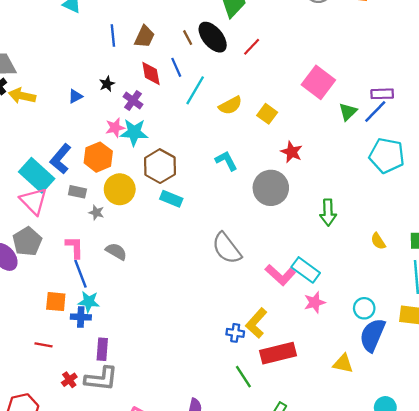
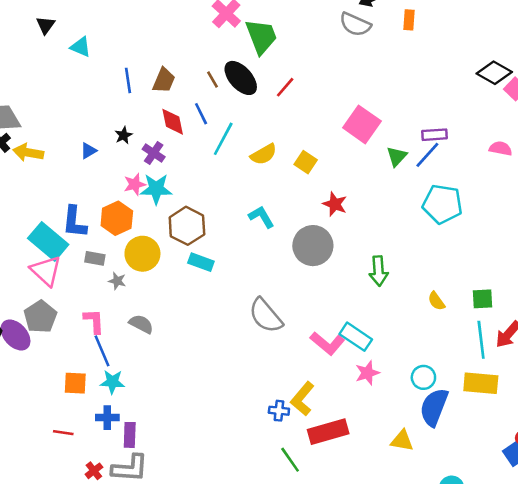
blue L-shape: (61, 159) -> (74, 222), turned -32
blue cross: (81, 317) -> (107, 418), moved

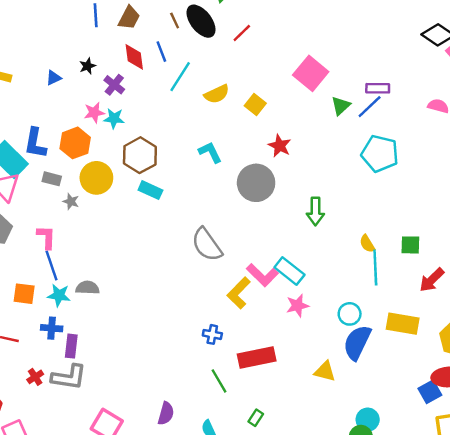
cyan star: (156, 189) -> (114, 118), size x0.7
gray semicircle: (141, 324) -> (88, 288), moved, turned -30
cyan line: (481, 340) -> (375, 267), moved
yellow L-shape: (302, 399) -> (239, 293), moved

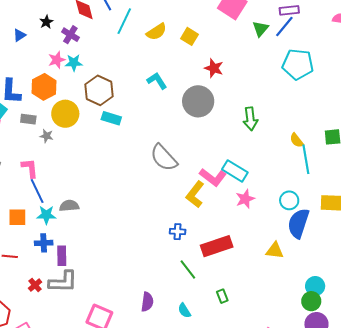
green rectangle: (256, 418) -> (222, 296), turned -48

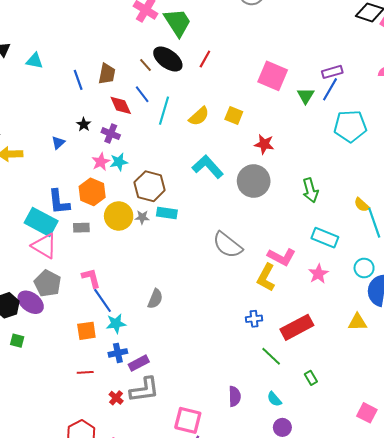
cyan L-shape: (157, 81) -> (208, 167), size x1.4
gray star: (47, 136) -> (142, 217), moved
cyan rectangle: (235, 171) -> (325, 238), moved
gray semicircle: (69, 206) -> (155, 299), moved, turned 126
purple rectangle: (62, 256) -> (139, 363), turned 72

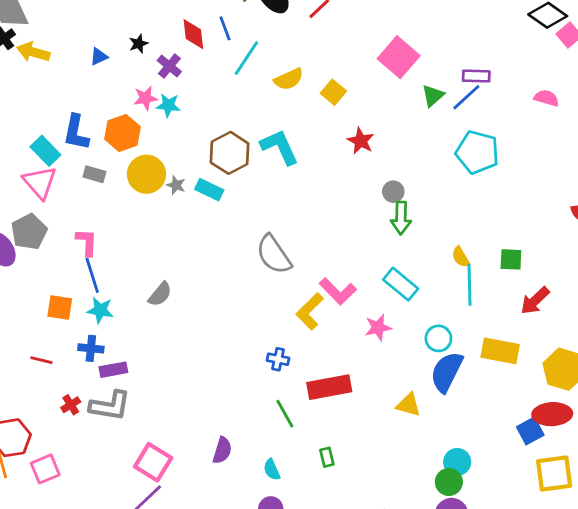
gray circle: (254, 181) -> (393, 192), moved, size x0.5
brown hexagon: (150, 186) -> (230, 153), moved
cyan rectangle: (41, 222) -> (45, 151), size x0.7

